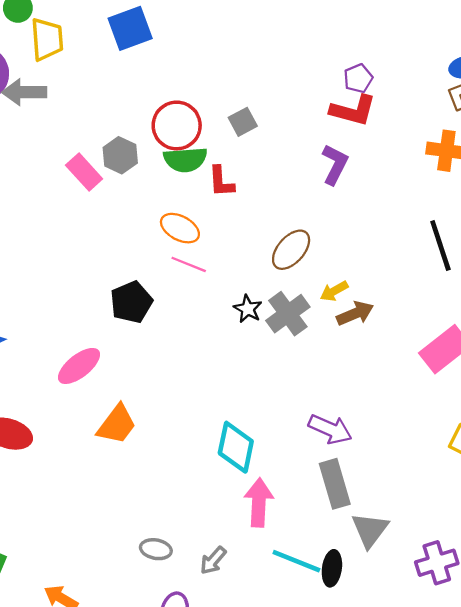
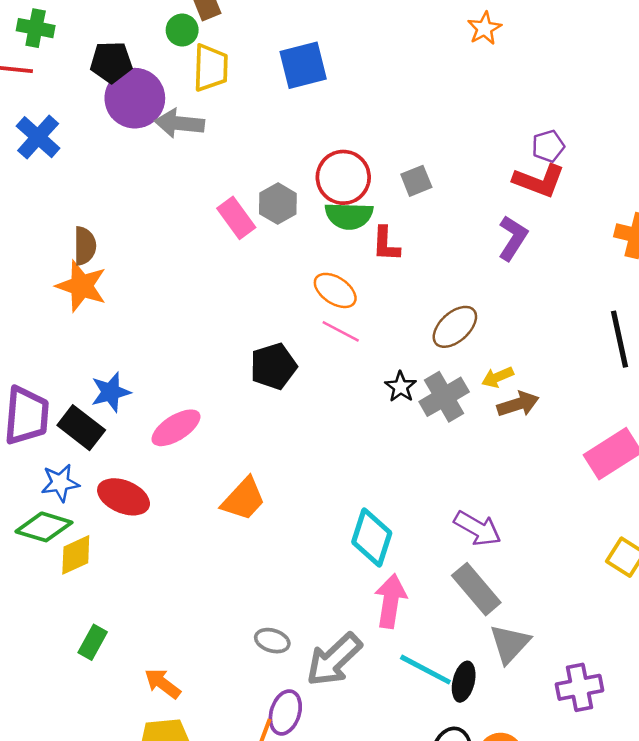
pink ellipse: (79, 366) -> (176, 428), moved
gray rectangle: (335, 484) -> (476, 589), turned -30
gray arrow: (213, 561) -> (334, 660), size x1.8

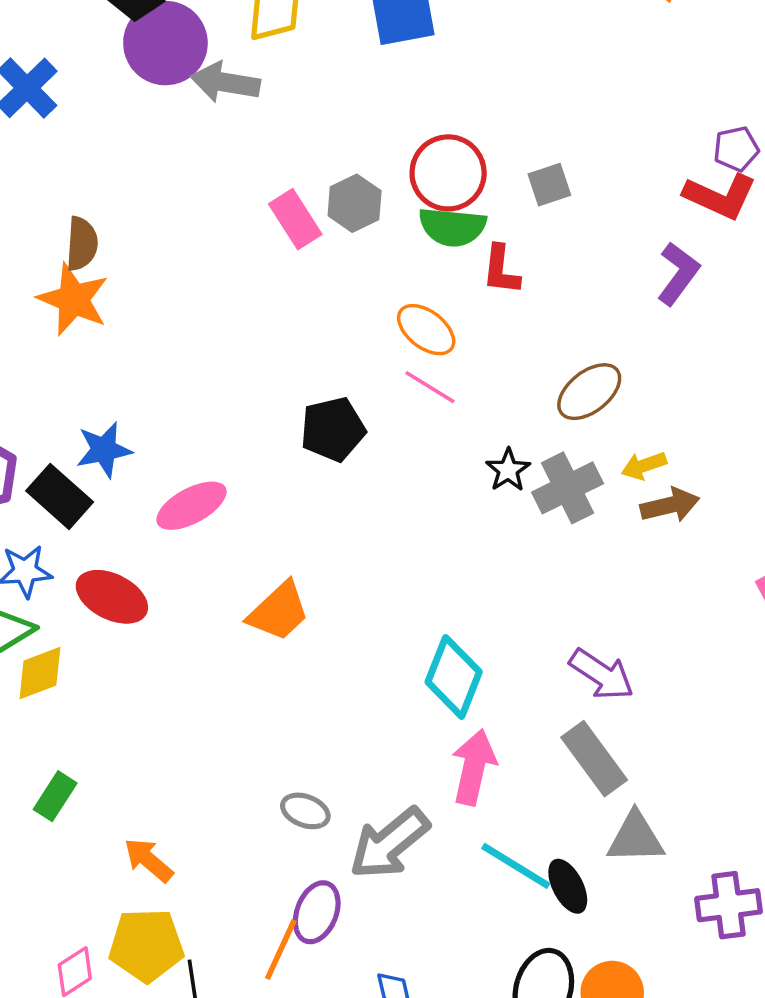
gray triangle: (510, 644) -> (636, 838), turned 42
black ellipse: (464, 682) -> (568, 886), turned -45

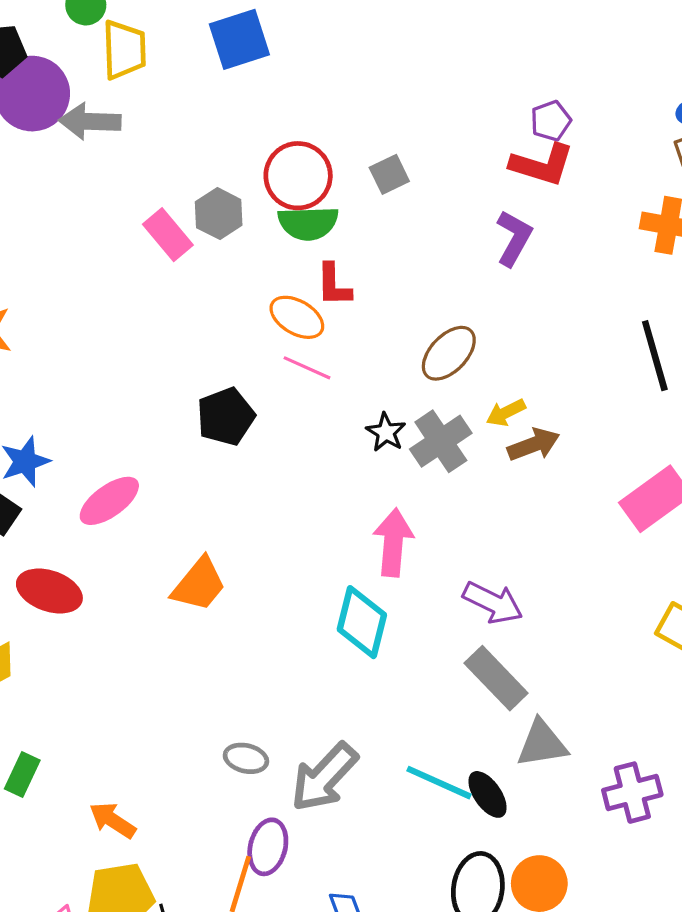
red L-shape: (501, 270) -> (334, 285), moved
pink arrow: (474, 767) -> (393, 543), moved

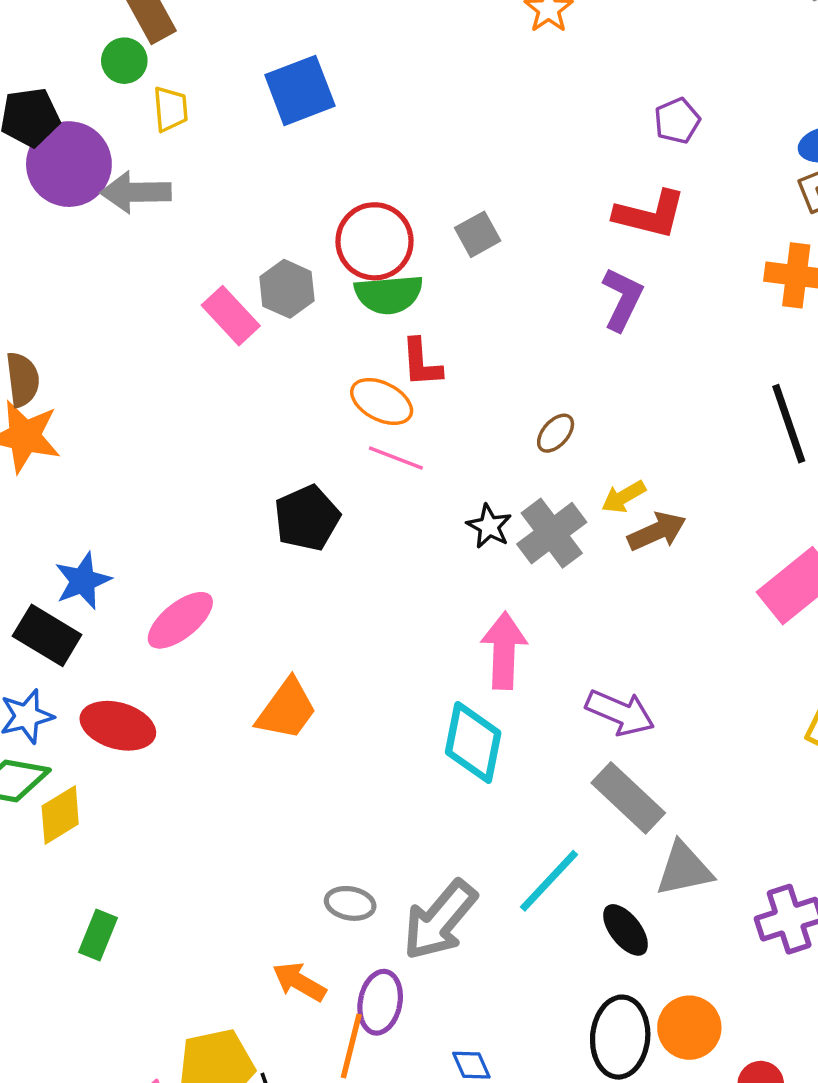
yellow trapezoid: (124, 50) -> (170, 109), size x0.7
purple pentagon: (551, 121) -> (677, 121), moved
brown ellipse: (449, 353) -> (556, 433), size x0.6
cyan line: (439, 783) -> (549, 881), moved, turned -68
orange arrow: (113, 820) -> (299, 982), moved

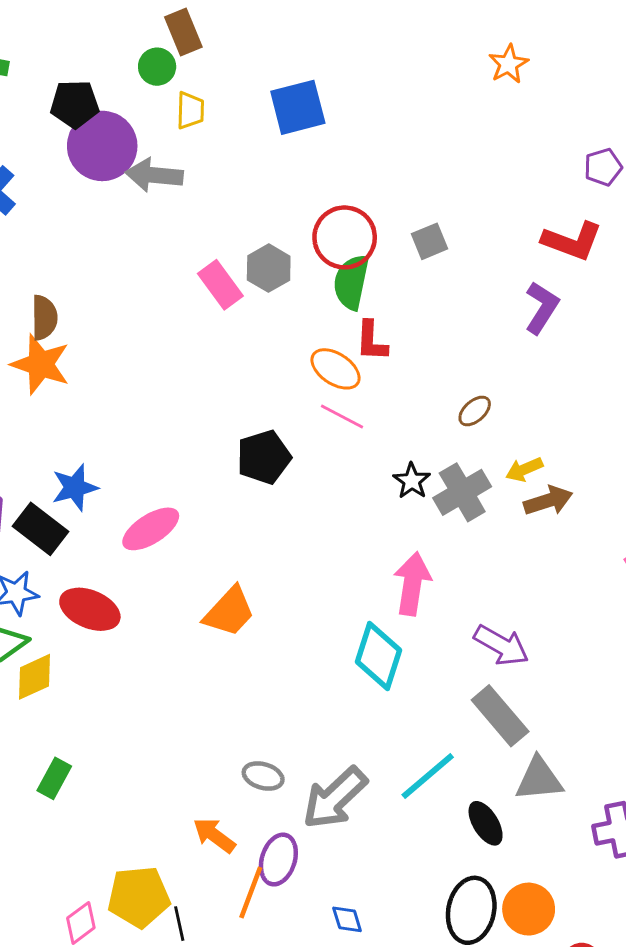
green semicircle: (389, 294) -> (351, 282), turned 100

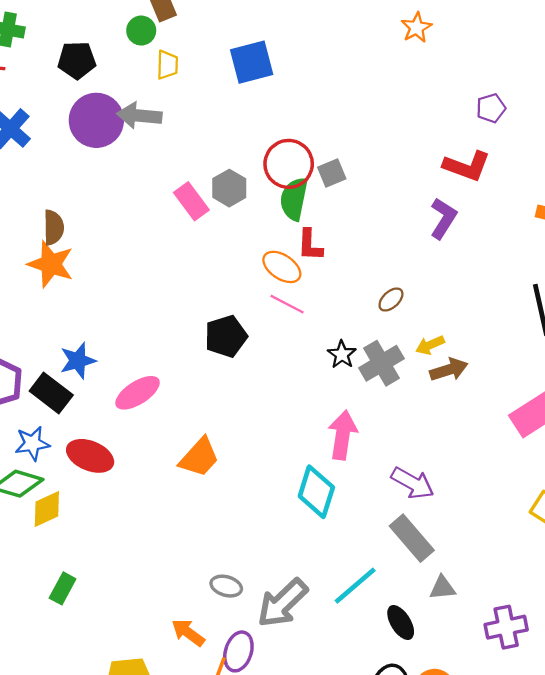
purple circle: (102, 146) -> (96, 120), moved
gray square: (430, 241) -> (332, 173), moved
gray triangle: (539, 779) -> (442, 588), size x0.7

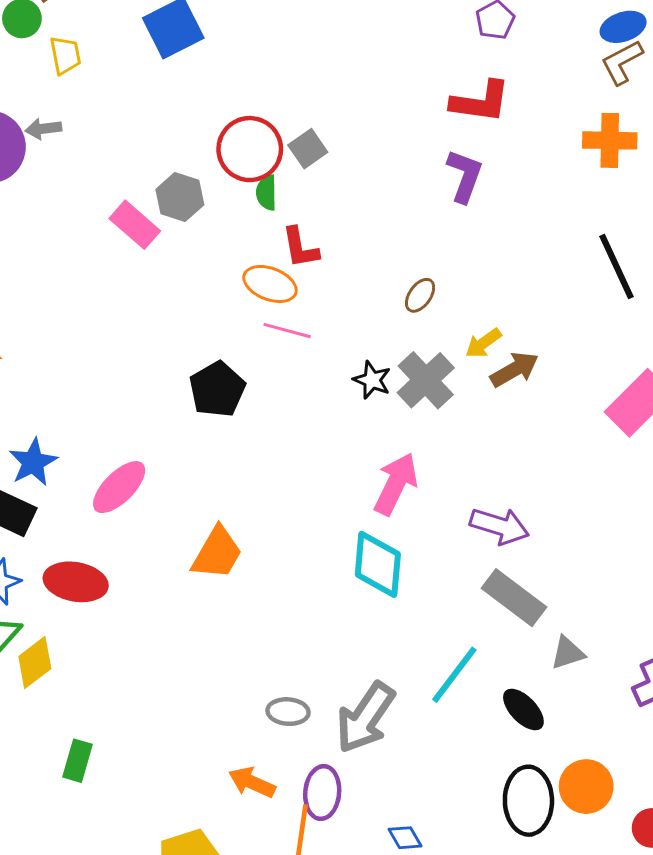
gray arrow: (139, 116) -> (43, 129), size x0.6
green semicircle: (294, 199) -> (267, 193), size x0.6
pink arrow: (343, 435) -> (396, 484), turned 30

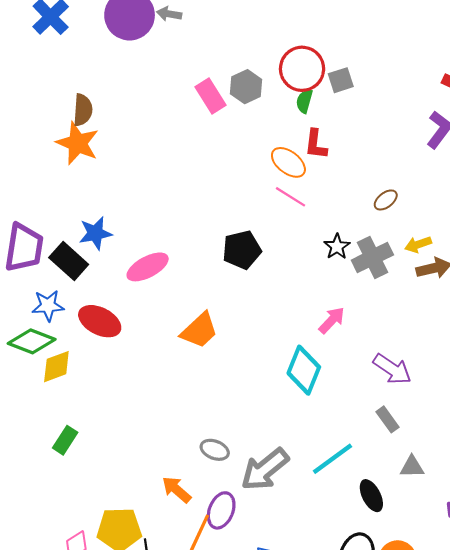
black pentagon: (217, 389) -> (242, 250), moved
pink arrow: (396, 484) -> (332, 320), size x0.7
gray rectangle: (514, 598) -> (388, 419), size x0.6

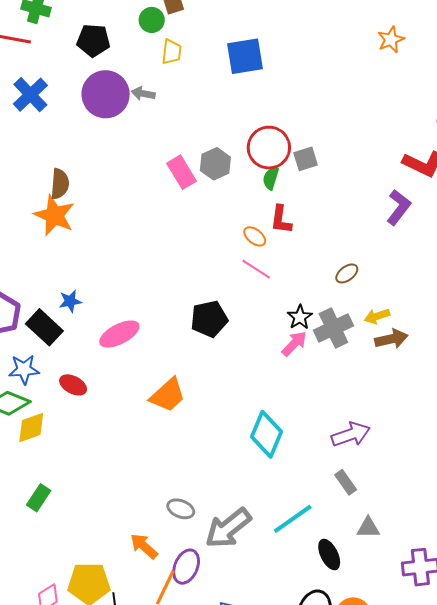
orange ellipse: (288, 162) -> (255, 236), size x0.7
blue star: (95, 233) -> (70, 301), size x0.7
pink arrow: (332, 320) -> (294, 344), moved
red ellipse: (100, 321) -> (73, 385), size x0.7
purple arrow: (392, 369) -> (351, 434), turned -54

